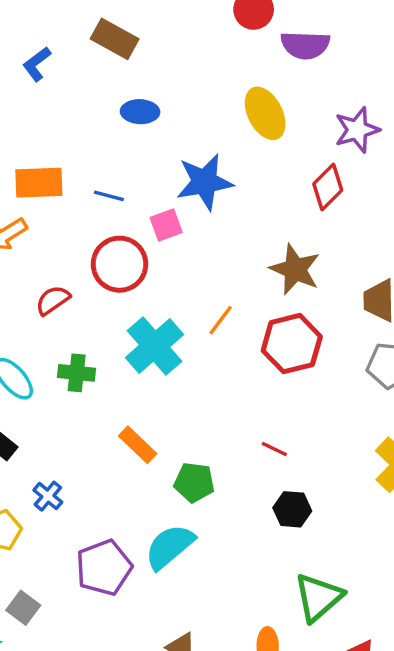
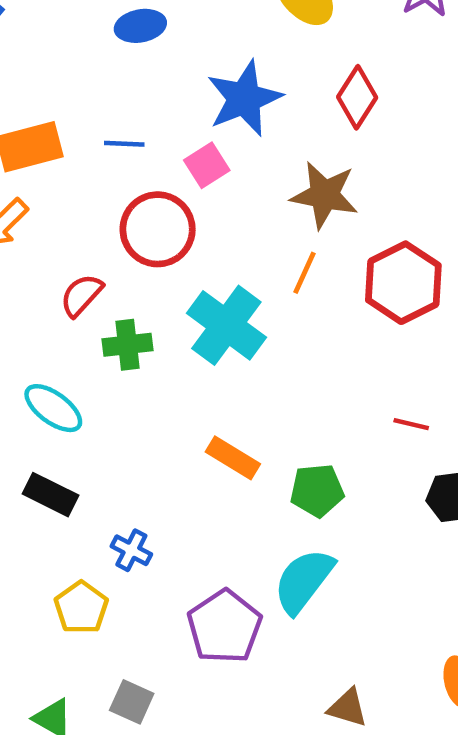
red diamond: (328, 187) -> (357, 97), moved
brown star: (295, 269) -> (324, 195), moved
green cross: (77, 373) -> (127, 345), moved

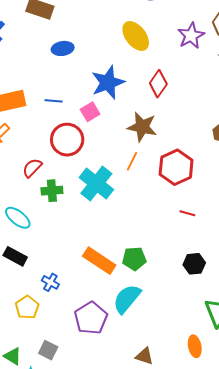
red line: (411, 424) -> (187, 213), moved
orange rectangle: (233, 458) -> (99, 261), moved, size x1.4

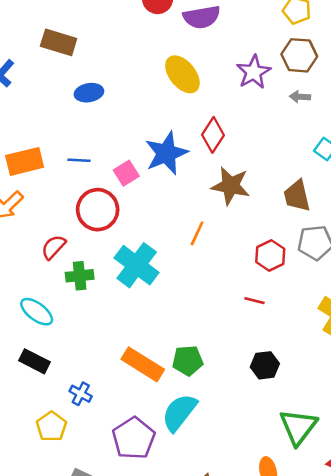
blue star: (108, 83) -> (166, 153), moved
brown star: (142, 127) -> (231, 186), moved
orange line: (132, 161) -> (197, 233), moved
red hexagon: (176, 167) -> (270, 255), moved, size x0.7

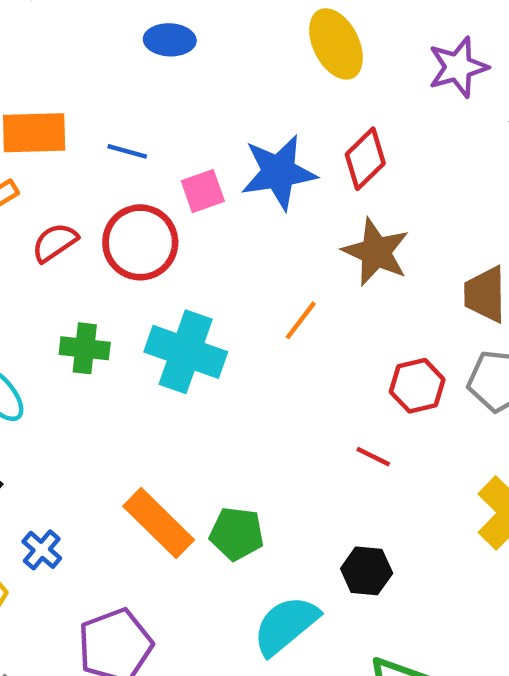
red semicircle: (54, 247) -> (55, 242), moved
cyan cross: (137, 265) -> (186, 352), turned -30
cyan semicircle: (179, 412) -> (286, 625), moved

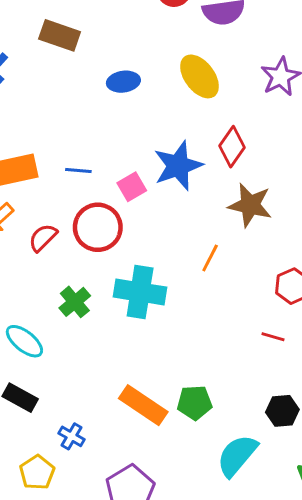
blue ellipse: (170, 40) -> (123, 82), moved
green cross: (85, 348) -> (75, 302), turned -36

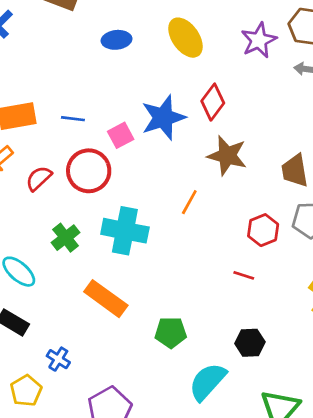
orange rectangle: (143, 405) -> (106, 299), moved

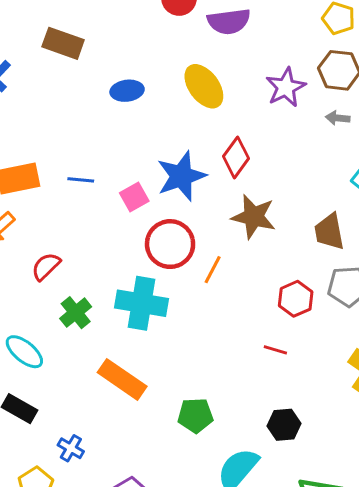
red circle: (89, 171) -> (170, 244), moved
red semicircle: (39, 178) -> (46, 266), moved

